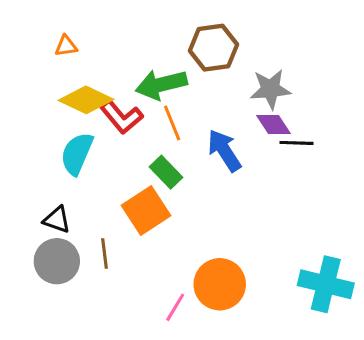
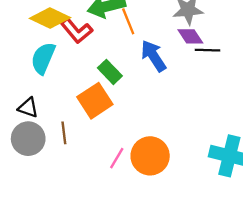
orange line: (172, 123) -> (128, 21), moved
pink line: (175, 307) -> (117, 158), moved

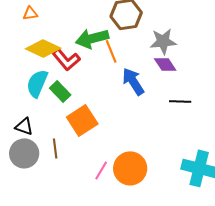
black line: (208, 50) -> (180, 101), moved
green rectangle: (110, 72) -> (60, 91), moved

